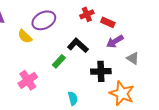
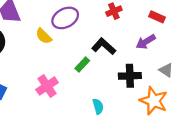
red rectangle: (108, 22) -> (157, 17), moved
gray triangle: (133, 58) -> (166, 70), moved

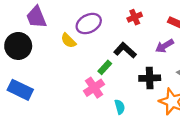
pink cross: (47, 86) -> (94, 88), moved

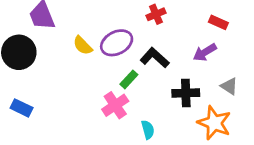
red cross: (135, 17) -> (156, 14), moved
purple ellipse: (89, 24) -> (117, 43), moved
blue rectangle: (20, 90) -> (22, 108), size x0.7

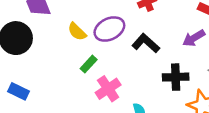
green rectangle: (129, 79) -> (89, 64), moved

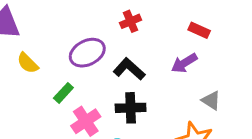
yellow semicircle: (77, 32) -> (28, 63), moved
black cross: (176, 77) -> (131, 108), moved

